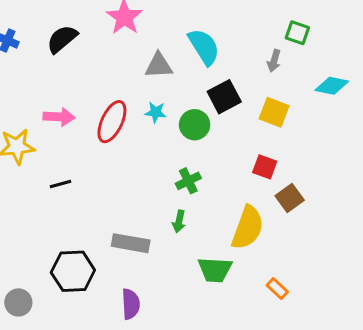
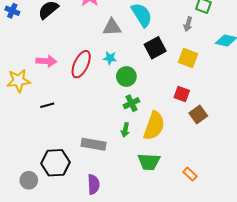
green circle: (195, 125) -> (126, 77), moved
yellow semicircle: (248, 228) -> (154, 126), moved
gray circle: (18, 302) -> (29, 180), moved

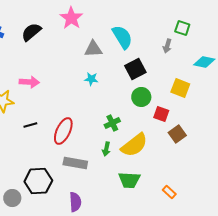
yellow square: (188, 58) -> (180, 88), moved
red ellipse: (81, 64) -> (63, 131), moved
green circle: (126, 77) -> (141, 97), moved
yellow semicircle: (154, 126) -> (134, 145), turned 32

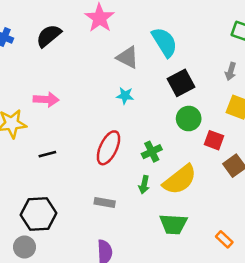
gray arrow: (167, 46) -> (231, 71), moved
gray triangle: (93, 49) -> (128, 57), turned 30
red ellipse: (63, 131) -> (108, 148), moved
gray rectangle: (75, 163) -> (105, 202), size x0.7
black hexagon: (38, 181) -> (38, 214), moved

